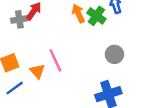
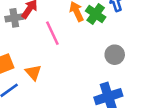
pink line: (55, 60) -> (52, 33), moved

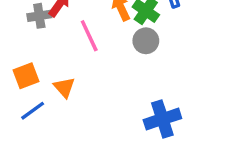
gray circle: (115, 55) -> (146, 41), moved

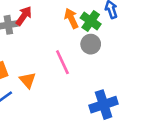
pink line: (89, 36) -> (62, 62), moved

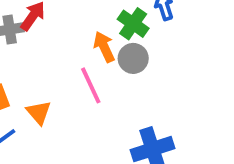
orange arrow: (71, 18) -> (104, 47), moved

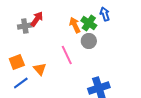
orange arrow: (104, 47) -> (75, 25), moved

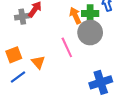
green cross: (89, 23) -> (90, 13), turned -35
gray circle: (89, 41) -> (90, 33), size x1.5

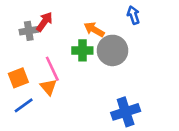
green cross: (90, 13) -> (82, 50), moved
orange arrow: (75, 16) -> (94, 30), turned -35
pink line: (67, 47) -> (52, 69), moved

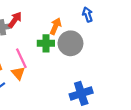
orange arrow: (94, 30) -> (56, 26), turned 84

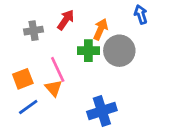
red arrow: (15, 20) -> (66, 20), moved
blue cross: (81, 93) -> (102, 111), moved

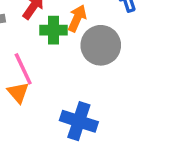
green cross: (88, 51) -> (54, 30), moved
blue cross: (102, 111) -> (79, 121), turned 36

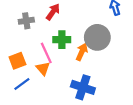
orange arrow: (77, 18) -> (82, 52), moved
green cross: (54, 30) -> (62, 40), moved

